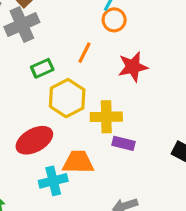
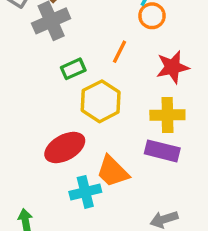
yellow cross: (106, 117) -> (167, 115), moved
purple rectangle: (123, 143) -> (162, 151), size x1.4
orange trapezoid: (78, 162) -> (113, 171), turned -136

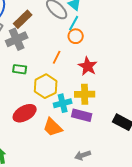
red star: (173, 67) -> (88, 66), turned -30
green rectangle: (73, 69) -> (20, 69), moved, turned 32
cyan cross: (85, 192) -> (63, 103), moved

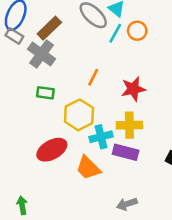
orange circle: (76, 36) -> (137, 31), moved
gray cross: (17, 39) -> (42, 54), turned -30
red star: (88, 66) -> (133, 89), turned 30

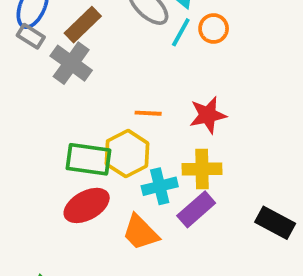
orange line: (93, 77) -> (148, 113), moved, turned 66
green rectangle: (45, 93) -> (88, 159), moved, size x1.6
purple rectangle: (126, 152) -> (196, 209), turned -55

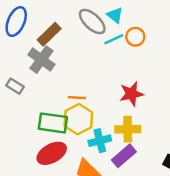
cyan line: (181, 32) -> (114, 39), turned 36
gray rectangle: (31, 36) -> (15, 86), moved
orange line: (148, 113) -> (77, 98), moved

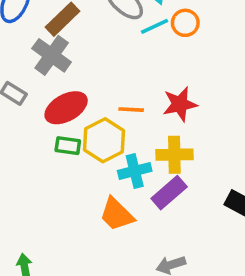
orange line: (77, 98) -> (131, 110), moved
green rectangle: (53, 123) -> (68, 146), size x0.6
red ellipse: (52, 153) -> (66, 108), moved

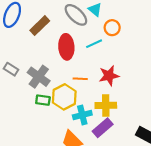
cyan line: (155, 26) -> (94, 44), moved
gray cross: (52, 55) -> (39, 77), moved
red ellipse: (66, 108) -> (66, 47), moved, turned -65

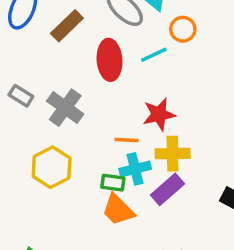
red star: (109, 76) -> (159, 114), moved
orange line: (80, 79) -> (127, 140), moved
yellow hexagon: (64, 97) -> (52, 167), moved
green rectangle: (43, 100) -> (113, 183), moved

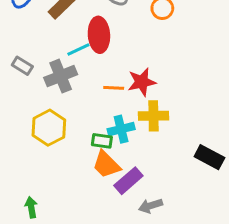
cyan line: (154, 55) -> (78, 50), moved
gray cross: (65, 108) -> (61, 76), turned 32
orange line: (127, 140) -> (114, 88), moved
purple rectangle: (167, 189) -> (128, 181), moved

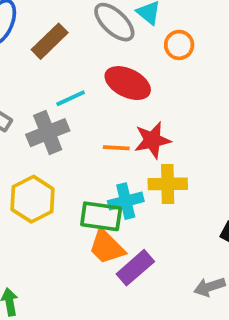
red ellipse: (99, 35) -> (128, 83), moved, turned -60
green rectangle: (102, 141) -> (101, 216), size x1.5
gray arrow: (151, 206) -> (210, 287), moved

